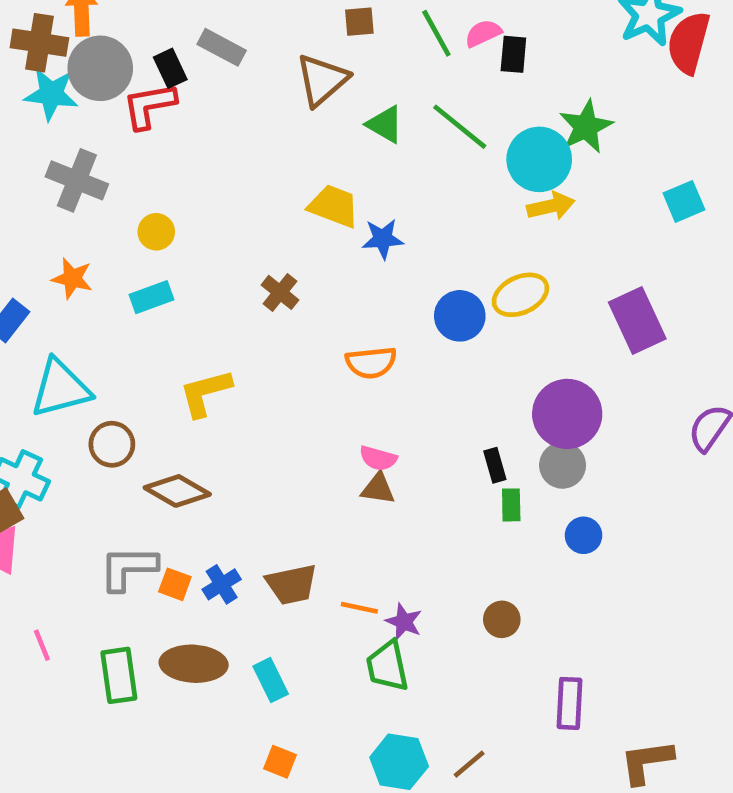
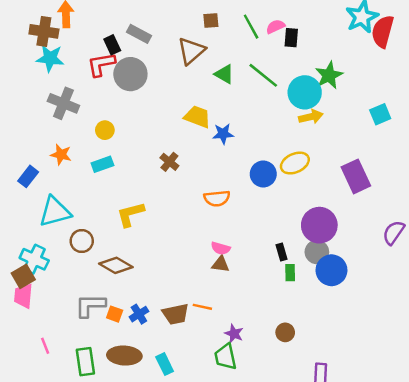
gray circle: (100, 68) -> (130, 74), moved
blue circle: (584, 535) -> (331, 270), moved, size x1.6
orange line: (359, 608) -> (202, 307), moved

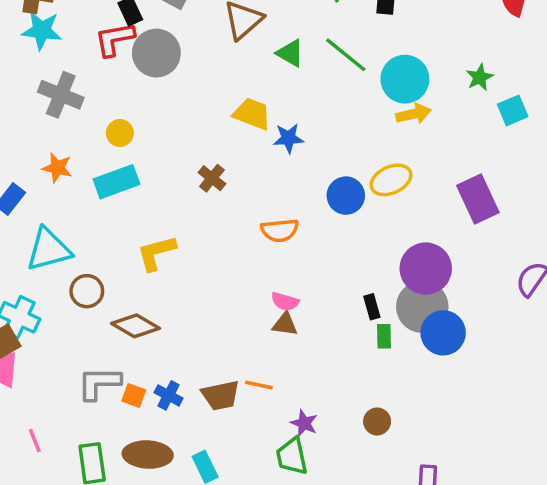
green star: (329, 75) -> (480, 77), moved, size x0.7
cyan rectangle: (102, 164) -> (116, 182), size x1.4
gray circle: (317, 252) -> (422, 307), size x1.5
blue cross: (139, 314) -> (169, 395), turned -30

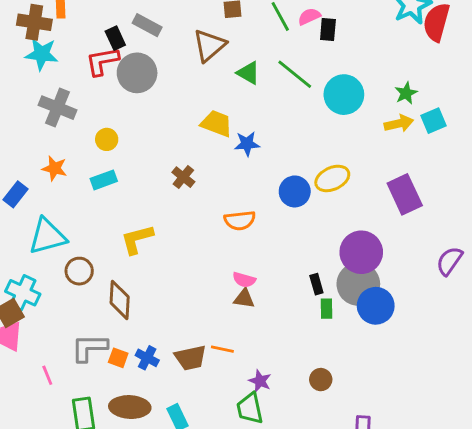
yellow arrow: (414, 114) -> (399, 124), moved
cyan rectangle: (116, 182) -> (104, 180), size x0.7
brown diamond: (136, 326) -> (120, 300), turned 63
pink line: (35, 441) -> (47, 375), moved

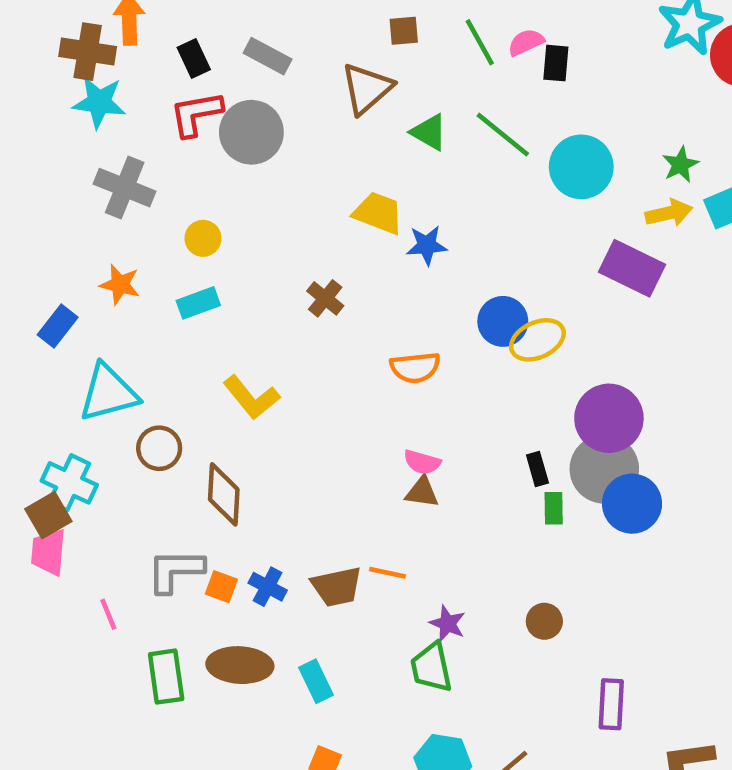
black rectangle: (115, 38) -> (194, 58), moved
yellow ellipse: (332, 178) -> (537, 340), moved
purple rectangle: (405, 194) -> (632, 268), moved, turned -39
yellow L-shape: (137, 239) -> (251, 398), turned -114

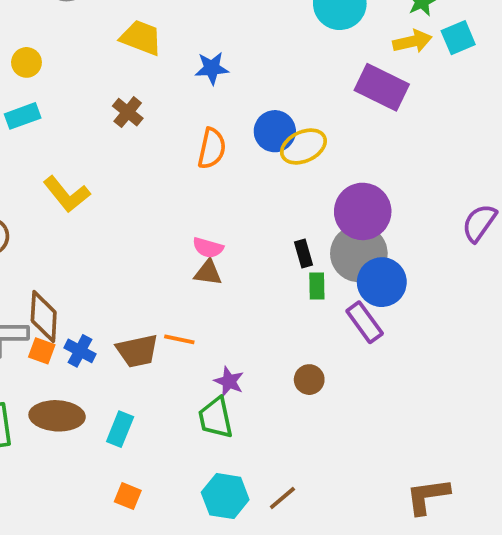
yellow trapezoid: (378, 213) -> (141, 38), moved
orange semicircle: (415, 368) -> (212, 148), moved, turned -72
brown diamond: (224, 494) -> (44, 316), moved
cyan rectangle: (316, 681) -> (120, 429), turned 48
purple rectangle: (611, 704) -> (365, 322), moved, turned -39

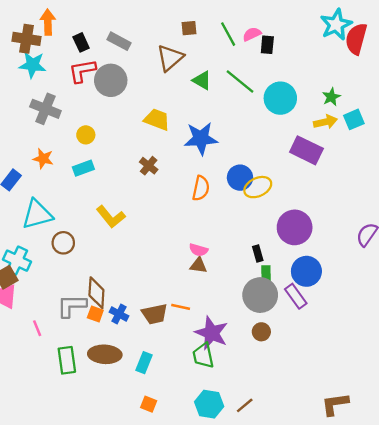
blue star: (212, 68) -> (201, 138), size x1.6
gray circle: (359, 253) -> (260, 295), moved
purple star: (229, 381) -> (212, 333), size x1.8

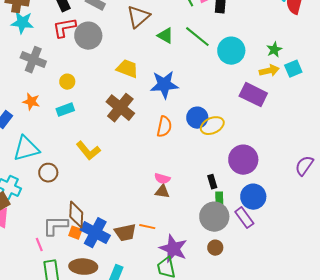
brown cross: (149, 166) -> (120, 108), size x1.8
blue cross: (119, 314) -> (95, 233), size x1.8
pink line: (37, 328) -> (39, 245), moved

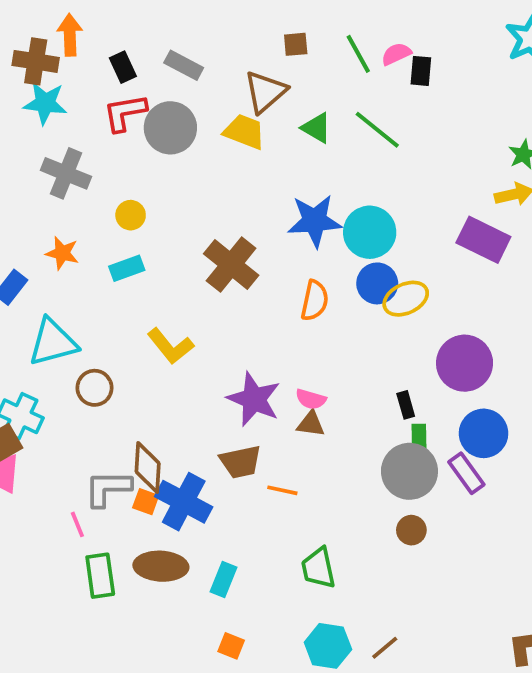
cyan circle: (231, 51) -> (370, 232), moved
yellow trapezoid: (127, 69) -> (244, 132), moved
brown trapezoid: (125, 233) -> (241, 462), moved
purple star: (173, 249) -> (254, 399), moved

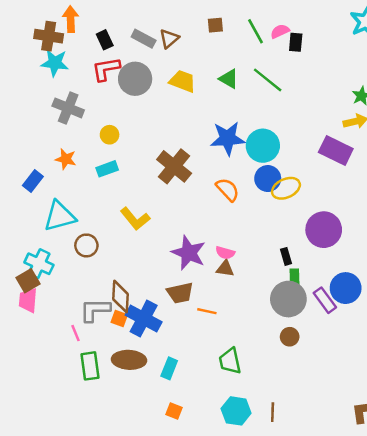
brown triangle: (265, 92) -> (169, 39), moved, size x0.7
orange semicircle: (315, 301) -> (228, 189), turned -55
blue circle: (483, 433) -> (346, 288), moved
brown line: (385, 648) -> (273, 412), turned -48

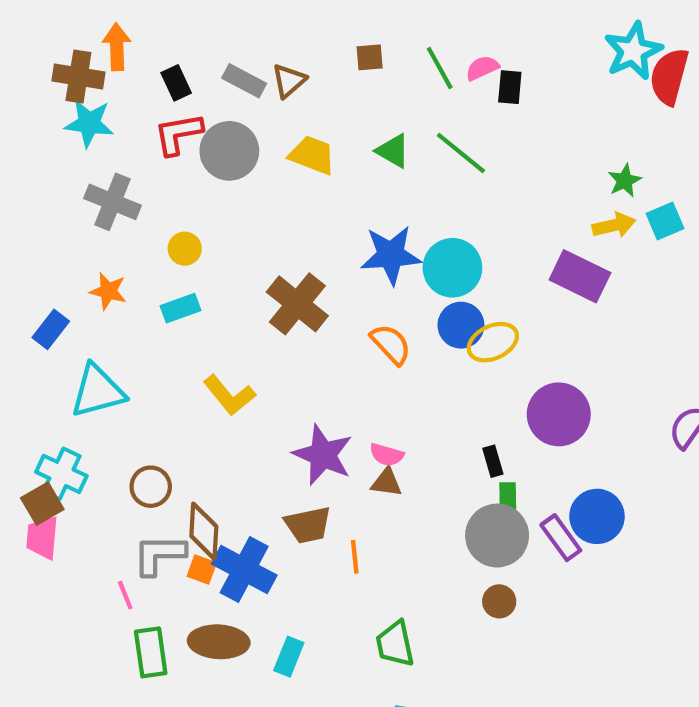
brown circle: (86, 245) -> (151, 487), moved
orange line: (207, 311) -> (355, 557), turned 72

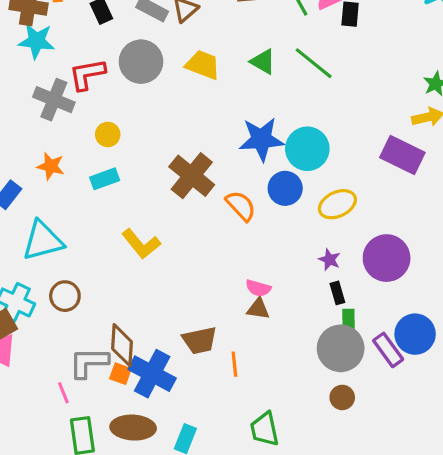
red L-shape: (178, 134) -> (87, 74), moved
blue circle: (461, 325) -> (285, 188), moved
orange semicircle: (391, 344) -> (241, 206), moved
purple star: (323, 455) -> (330, 260), moved, size x0.5
brown circle: (151, 487) -> (65, 296), moved

